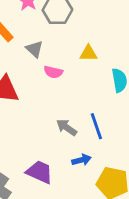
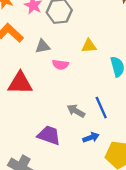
gray triangle: (34, 49) -> (43, 46), turned -49
purple trapezoid: (40, 172) -> (49, 135), moved

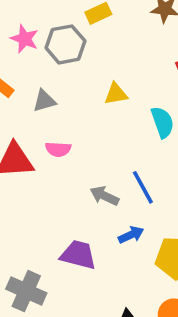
pink semicircle: (60, 65) -> (58, 149), moved
purple trapezoid: (49, 135) -> (78, 255), moved

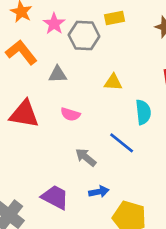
pink semicircle: (58, 149) -> (70, 114), moved
blue line: (143, 187) -> (122, 143), moved, turned -36

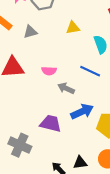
pink semicircle: (70, 114) -> (49, 71), moved
blue arrow: (99, 192) -> (82, 111), size x1.5

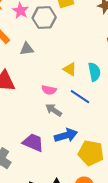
yellow triangle: (73, 28) -> (70, 69), moved, turned 32
pink semicircle: (49, 71) -> (49, 90), moved

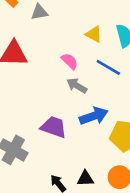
pink semicircle: (49, 90) -> (70, 61), turned -144

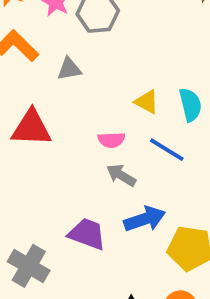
pink semicircle: (70, 61) -> (111, 140), turned 132

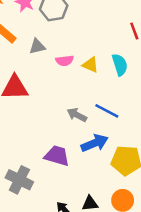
pink semicircle: (111, 140) -> (65, 61), moved
blue line: (167, 150) -> (107, 111), moved

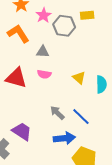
pink semicircle: (65, 61) -> (44, 74), moved
purple trapezoid: (57, 156) -> (22, 131), moved

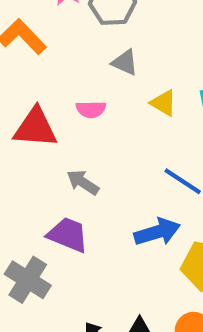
gray triangle: (43, 52) -> (125, 63), moved, turned 32
gray arrow: (57, 113) -> (83, 182), moved

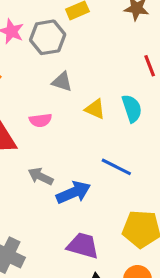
blue arrow: (157, 232) -> (73, 192), moved
purple trapezoid: (68, 235) -> (83, 246), moved

